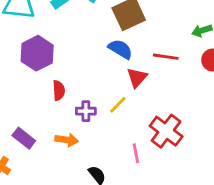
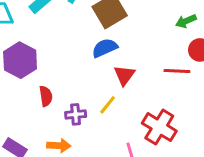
blue semicircle: (120, 49) -> (105, 48), turned -50
red line: (166, 57) -> (177, 71), moved

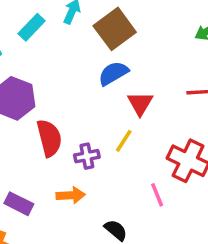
red semicircle: (46, 96) -> (49, 138), size x1.5

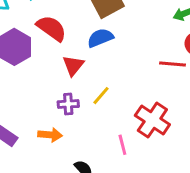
red triangle: (140, 103) -> (73, 66), moved
red semicircle: (49, 138) -> (52, 28), moved, turned -48

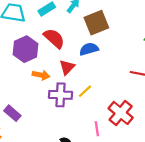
purple cross: (68, 104) -> (60, 95), size x1.5
orange arrow: (50, 135) -> (41, 75), moved

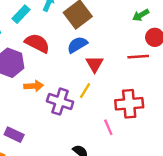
red triangle: (67, 67) -> (95, 64), moved
purple cross: (60, 95) -> (60, 102), turned 30
red cross: (121, 113) -> (129, 104), turned -30

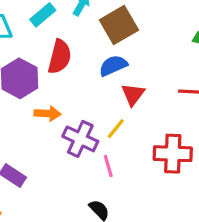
red semicircle: (37, 43) -> (60, 57), turned 70
pink line: (108, 127) -> (108, 166), moved

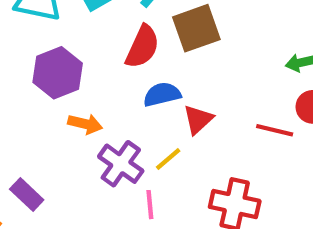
red semicircle: (60, 57) -> (142, 47), moved
blue semicircle: (113, 66) -> (162, 94), moved

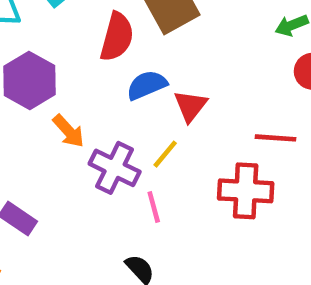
orange arrow: (85, 124) -> (69, 131), turned 44
red line: (275, 130) -> (276, 138), moved

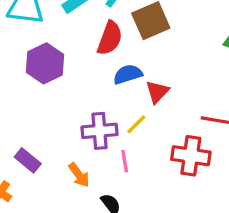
orange arrow: (69, 131) -> (79, 175), moved
purple cross: (115, 168) -> (99, 131), turned -36

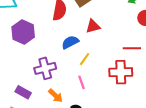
blue semicircle: (128, 74) -> (70, 42), moved
red triangle: (157, 92) -> (93, 26), moved, turned 42
purple cross: (99, 131) -> (45, 68), moved

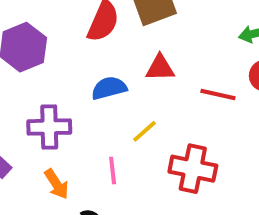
red line: (132, 48) -> (218, 95), moved
yellow line: (85, 59) -> (144, 131), moved

